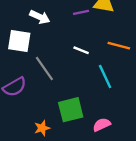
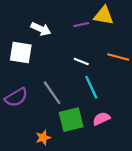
gray line: (44, 69) -> (52, 93), moved
cyan line: (105, 77) -> (91, 87), moved
pink semicircle: (102, 125) -> (101, 119), moved

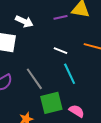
pink semicircle: (101, 119) -> (77, 111), moved, turned 56

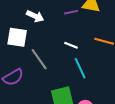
gray line: (34, 79) -> (39, 59), moved

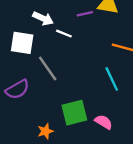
white line: (71, 45) -> (64, 34), moved
cyan line: (80, 68) -> (112, 79), moved

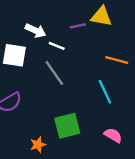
gray line: (48, 68) -> (54, 73), moved
pink semicircle: (104, 122) -> (113, 135), moved

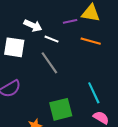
orange line: (117, 60) -> (91, 41), moved
cyan line: (105, 92) -> (94, 93), moved

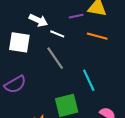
cyan line: (94, 93) -> (89, 80), moved

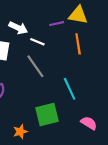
orange line: (97, 36) -> (78, 44), turned 66

